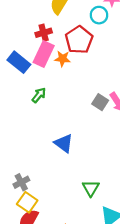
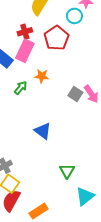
orange star: (62, 59) -> (42, 76), moved

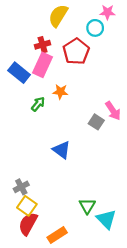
gray square: (75, 94) -> (96, 122), moved
green triangle: (67, 171) -> (87, 206), moved
cyan triangle: (85, 196) -> (106, 219), turned -36

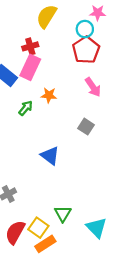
red pentagon: (76, 51) -> (86, 50), moved
pink arrow: (113, 111) -> (93, 87), moved
yellow square: (27, 206) -> (38, 228), moved
green triangle: (87, 206) -> (63, 214), moved

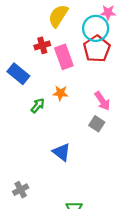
cyan circle: (85, 29) -> (96, 28), size x1.5
pink rectangle: (30, 67) -> (64, 57), moved, turned -45
pink arrow: (93, 87) -> (102, 101), moved

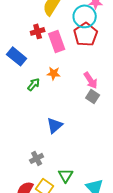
gray square: (97, 124) -> (93, 96), moved
blue triangle: (62, 152) -> (55, 125), turned 42
gray cross: (21, 190) -> (37, 158), moved

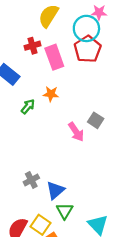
pink arrow: (91, 80) -> (76, 132), moved
blue triangle: (55, 125) -> (55, 190), moved
gray cross: (37, 158) -> (31, 180), moved

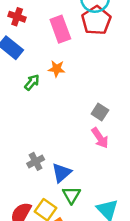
red cross: (32, 46) -> (17, 17), moved, turned 35
gray square: (96, 120) -> (100, 112), moved
pink arrow: (76, 132) -> (100, 138), moved

